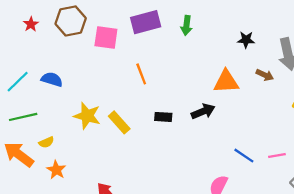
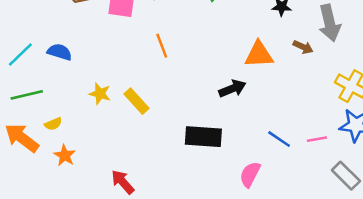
yellow star: (87, 116) -> (100, 94), size x0.7
black rectangle: (163, 117) -> (203, 137), moved, size x1.8

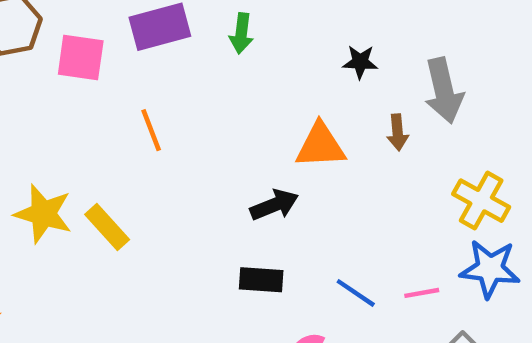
brown arrow: (303, 47) -> (398, 132), turned 60
yellow star: (100, 94) -> (43, 214), size x1.5
black rectangle: (203, 137) -> (261, 280), moved, size x0.7

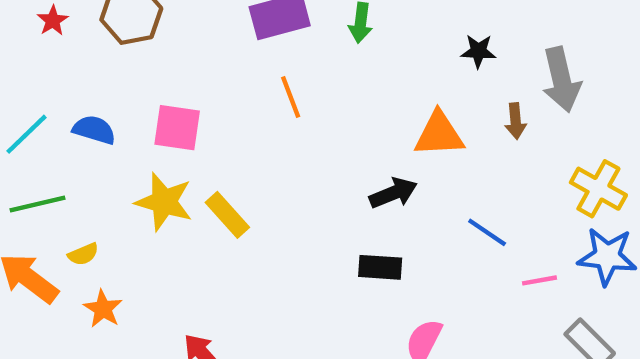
pink square: (81, 58) -> (177, 128), moved
orange line: (151, 130) -> (291, 97), moved
blue line: (356, 293) -> (487, 232), moved

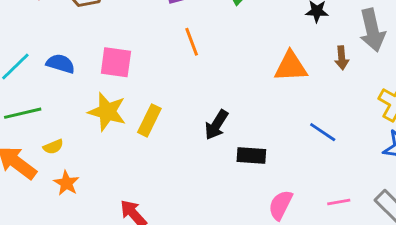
black arrow: (393, 193) -> (216, 125), moved, turned 144
yellow rectangle: (227, 215) -> (149, 120), turned 68
pink line: (540, 280) -> (339, 202), moved

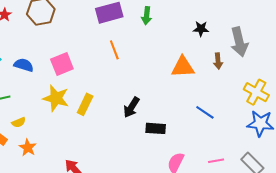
pink square: (116, 62) -> (62, 64), turned -30

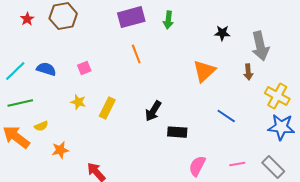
brown arrow: (218, 61) -> (248, 72), moved
pink square: (62, 64) -> (84, 68), size x0.6
orange triangle: (183, 67) -> (204, 71), turned -40
yellow star: (56, 98) -> (78, 102), size x0.6
orange star: (28, 148) -> (60, 150), moved, turned 30

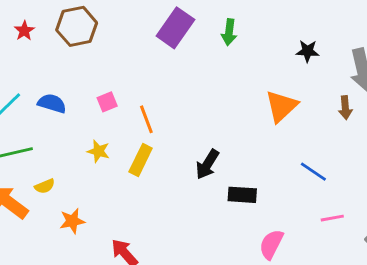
purple rectangle: (131, 17) -> (175, 28), turned -40
orange line: (136, 54) -> (146, 119), moved
pink line: (237, 164) -> (332, 218), moved

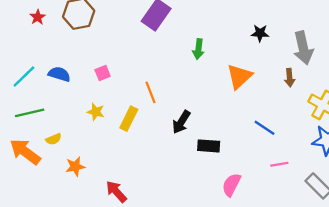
green arrow: (229, 32) -> (198, 49), moved
orange line: (146, 119) -> (150, 92), moved

